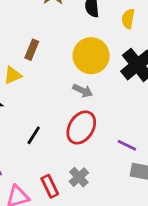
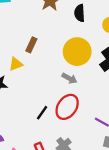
black line: (34, 135) -> (42, 113), moved

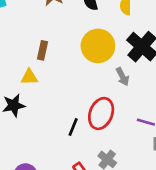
yellow triangle: (16, 64) -> (29, 77), turned 32
gray arrow: (69, 78) -> (122, 77), moved, turned 48

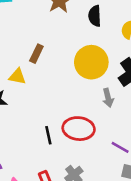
red ellipse: (101, 113) -> (79, 129), turned 60
black line: (73, 127) -> (48, 135), turned -48

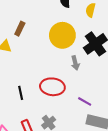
black line: (48, 135) -> (21, 93), moved

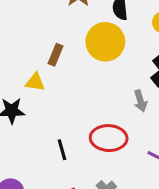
yellow circle: (62, 35) -> (105, 42), moved

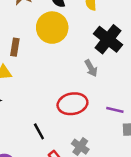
black line: (62, 150) -> (39, 131), moved

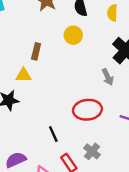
yellow circle: (52, 28) -> (73, 35), size x0.6

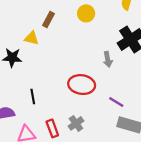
black line: (53, 134) -> (33, 97), moved

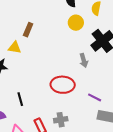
yellow circle: (86, 13) -> (76, 23), moved
gray cross: (76, 123) -> (61, 120), turned 32

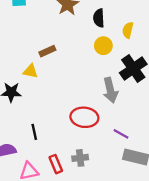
brown rectangle: (28, 30) -> (47, 51), turned 40
gray arrow: (84, 60) -> (110, 90), size x1.5

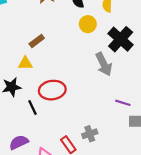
red ellipse: (84, 117) -> (52, 90), moved
black line: (34, 132) -> (33, 108), moved

